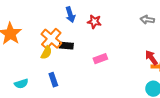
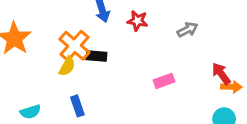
gray arrow: (147, 20) -> (187, 30), moved, turned 144
pink rectangle: (100, 59) -> (164, 81), moved

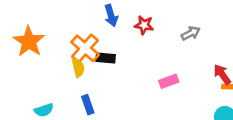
yellow semicircle: (67, 66) -> (78, 68), turned -42

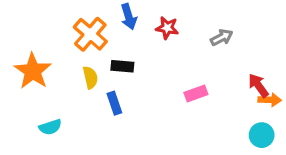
orange star: (29, 42) -> (33, 71), moved
orange cross: (85, 48) -> (90, 34), moved
blue rectangle: (88, 105) -> (114, 103), moved

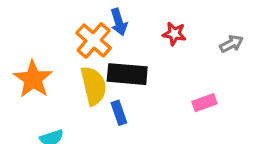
blue arrow: (129, 17) -> (119, 22), moved
black rectangle: (122, 66) -> (127, 74), size x1.6
yellow semicircle: (90, 77) -> (94, 86), size x1.6

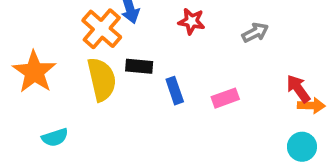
black rectangle: (127, 74) -> (139, 66), size x0.6
blue rectangle: (119, 113) -> (175, 91), moved

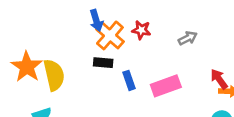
orange cross: (102, 29) -> (110, 35), moved
yellow semicircle: (102, 79) -> (54, 75), moved
pink rectangle: (225, 98) -> (166, 86), size x1.5

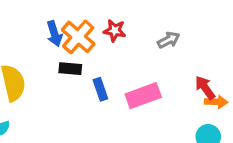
blue arrow: (96, 20) -> (54, 34), moved

